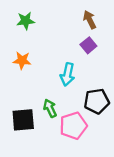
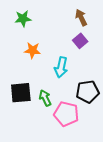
orange star: (22, 60) -> (32, 50), moved
black square: (23, 120) -> (21, 93), moved
pink pentagon: (73, 126) -> (66, 114), turned 30

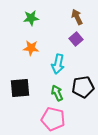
green star: (23, 19) -> (31, 18), moved
green arrow: (45, 98) -> (57, 93), moved
pink pentagon: (66, 114) -> (53, 119), moved

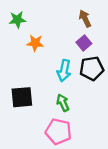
green star: (31, 18) -> (17, 20), moved
orange star: (31, 48) -> (35, 43), moved
black pentagon: (83, 87) -> (92, 68), moved

